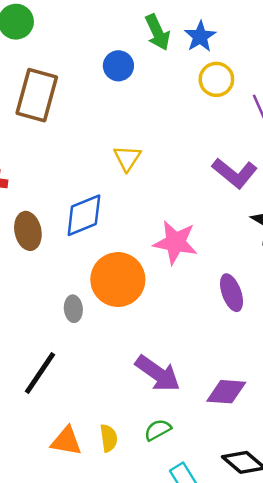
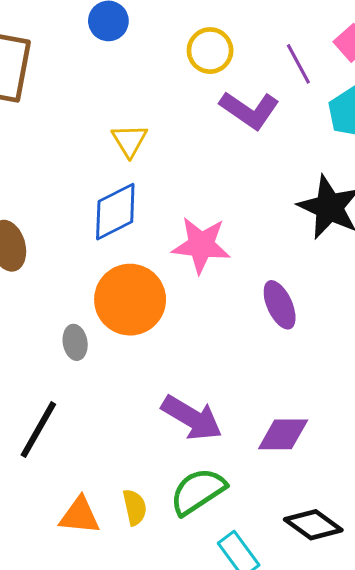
yellow circle: (216, 79) -> (210, 51), moved
purple L-shape: (235, 173) -> (249, 110), moved
blue diamond: (84, 215) -> (115, 212), moved
green semicircle: (158, 430) -> (198, 491), size x1.6

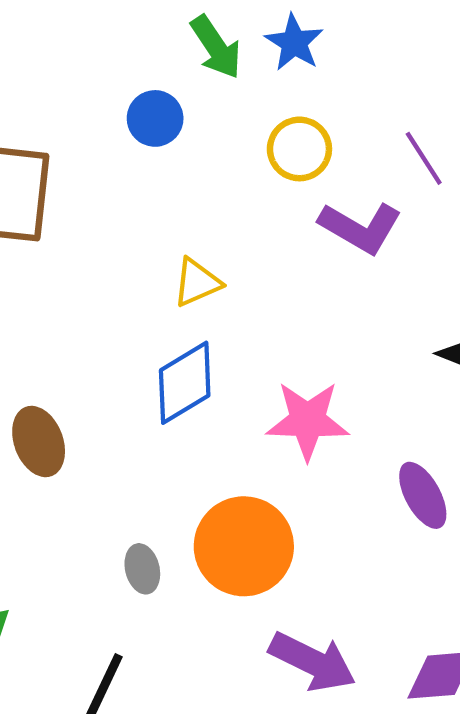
yellow triangle: (129, 140) -> (197, 282), turned 42
orange circle: (130, 300) -> (244, 546), moved

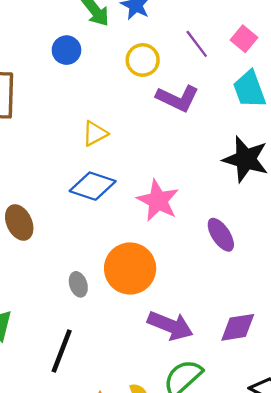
purple line: (424, 158) -> (197, 44), moved
blue diamond: (185, 383) -> (93, 186), turned 54
pink star: (308, 420) -> (158, 201), turned 30

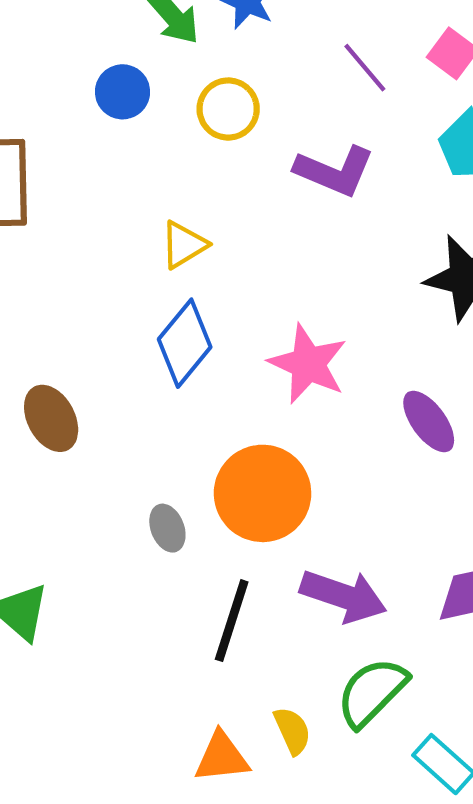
yellow circle: (143, 60) -> (228, 109), moved
blue diamond: (93, 186) -> (185, 343), turned -66
black line: (62, 351) -> (232, 621), moved

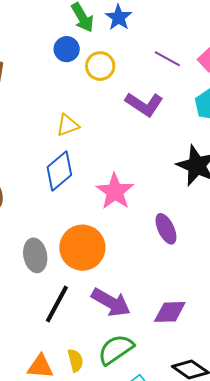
purple line: (365, 68) -> (167, 59), turned -32
blue circle: (123, 92) -> (67, 49), moved
gray ellipse: (167, 528) -> (35, 255), size x1.5

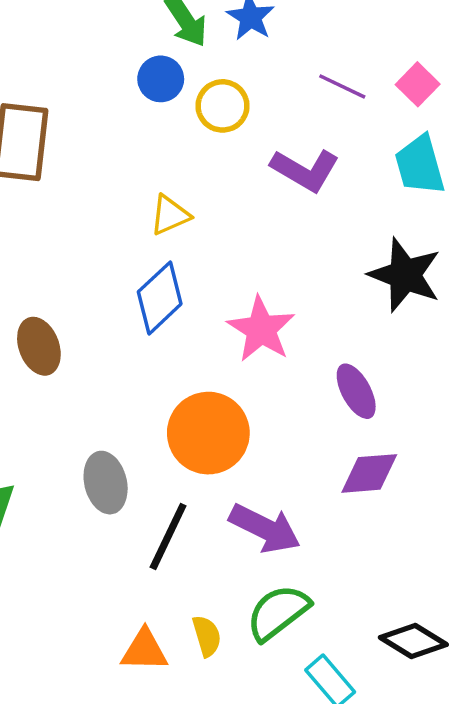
gray ellipse: (35, 255) -> (106, 483), moved
purple diamond: (170, 312) -> (369, 473), moved

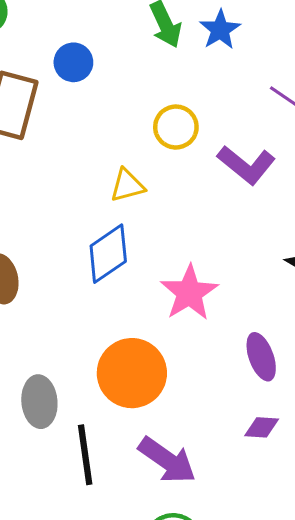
blue circle: (161, 79) -> (73, 62), moved
yellow circle: (223, 106) -> (176, 127), moved
purple diamond: (369, 473) -> (262, 427), size x0.7
black line: (168, 536) -> (85, 455), turned -42

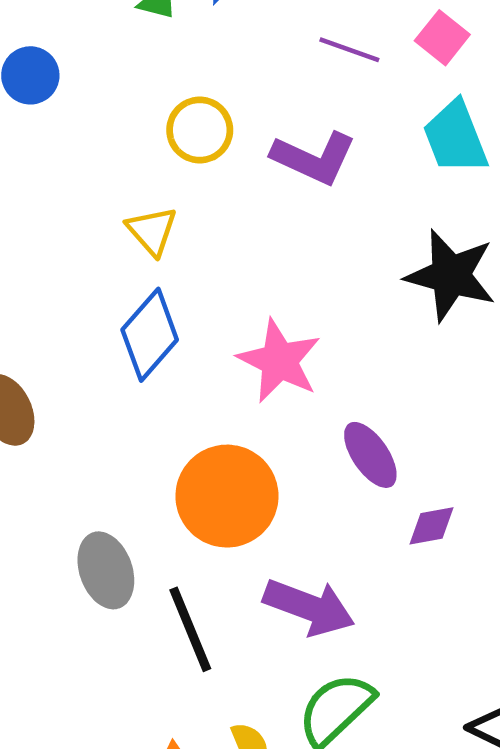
yellow triangle: (127, 185) -> (152, 231), turned -42
purple ellipse: (261, 357) -> (370, 455), moved

